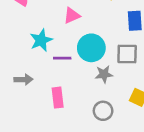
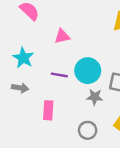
pink triangle: (72, 16) -> (62, 36), moved
cyan star: (41, 40) -> (23, 58), moved, turned -30

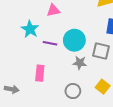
cyan star: (23, 58) -> (30, 29), moved
gray arrow: (20, 88) -> (12, 89), moved

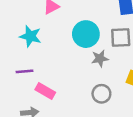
purple line: (50, 43) -> (24, 71), moved
pink rectangle: (40, 73) -> (45, 91), moved, turned -49

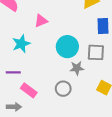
cyan star: (30, 36) -> (21, 44), turned 30
gray circle: (101, 94) -> (63, 89), moved

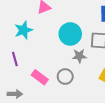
purple line: (13, 72) -> (15, 59), turned 72
pink rectangle: (29, 90) -> (40, 77), moved

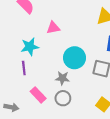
gray star: (79, 56) -> (62, 78), moved
purple line: (15, 59) -> (24, 68), moved

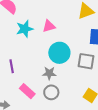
pink triangle: (53, 28) -> (49, 26), moved
cyan star: (30, 47) -> (25, 29), moved

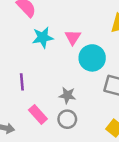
pink triangle: (49, 26) -> (73, 37), turned -48
cyan circle: (59, 53) -> (92, 58), moved

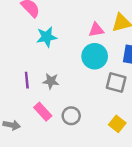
pink triangle: (73, 37) -> (96, 30), moved, turned 49
gray star: (67, 95) -> (51, 81), moved

